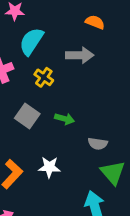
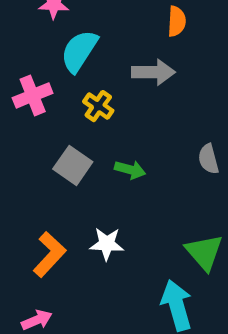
orange semicircle: (95, 22) -> (177, 21), turned 72
gray semicircle: (98, 144) -> (208, 159), moved, turned 66

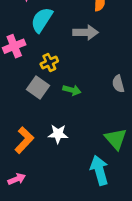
yellow cross: (98, 106) -> (49, 62), moved, turned 30

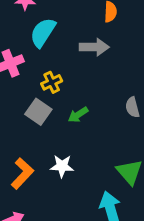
green arrow: (72, 90) -> (78, 115), turned 132

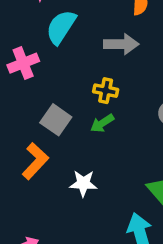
yellow cross: (52, 82) -> (106, 91), moved, turned 36
orange L-shape: (22, 173) -> (35, 161), moved

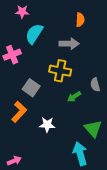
yellow cross: (106, 91) -> (60, 71), size x1.5
green arrow: (102, 123) -> (74, 97), moved

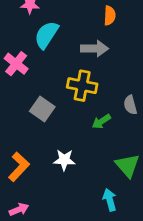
pink cross: (12, 55) -> (16, 64), turned -30
orange L-shape: (19, 112) -> (19, 167), moved
cyan arrow: (80, 154) -> (110, 200), size x0.7

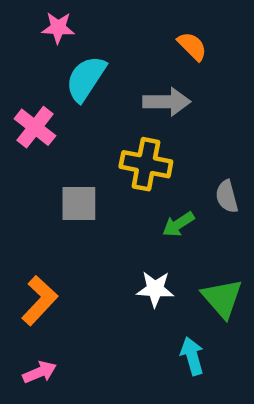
orange semicircle: (110, 16) -> (192, 46), turned -48
gray square: (42, 109) -> (79, 203), turned -35
white star: (64, 160) -> (155, 289), moved

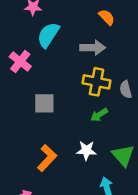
yellow cross: (146, 164) -> (97, 82), moved
gray semicircle: (227, 197) -> (126, 89), moved
orange L-shape: (40, 301) -> (47, 158), moved

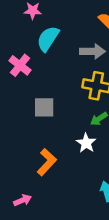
white star: (86, 150) -> (86, 143), moved, turned 30

